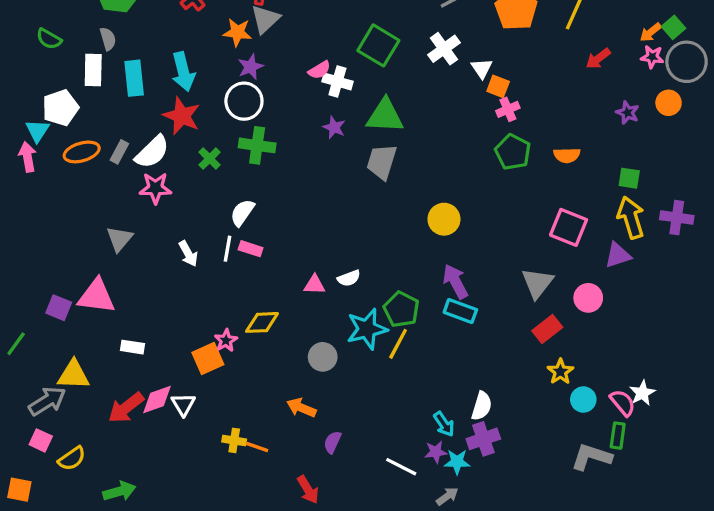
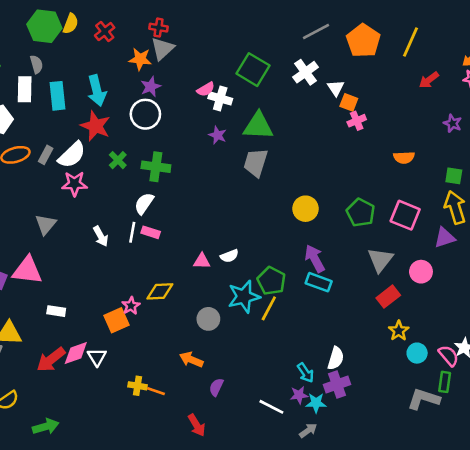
green cross: (257, 145) -> (156, 167), moved
green pentagon: (513, 152) -> (361, 213), moved

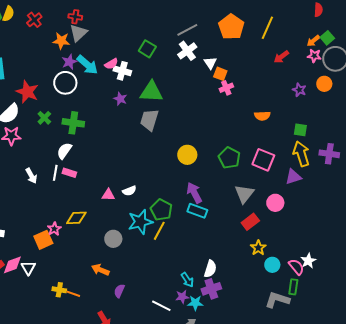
gray line: (316, 31) -> (187, 30), moved
green square: (253, 70) -> (147, 49), size x0.7
cyan arrow: (97, 91) -> (87, 65), moved, turned -35

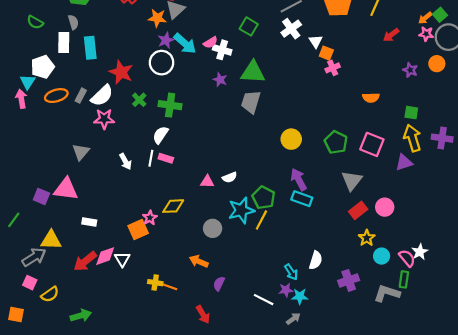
pink circle: (275, 203) -> (385, 207), moved
purple cross: (211, 289) -> (349, 280), moved

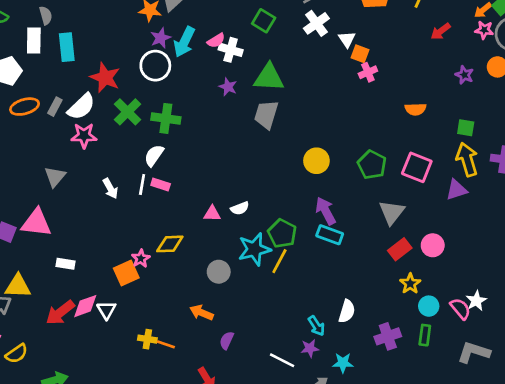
cyan arrow: (185, 43) -> (184, 42), turned 75
green cross: (139, 100) -> (128, 112), size x1.5
green rectangle: (404, 279) -> (425, 335), moved
gray L-shape: (387, 293) -> (474, 352), moved
cyan star: (300, 296) -> (343, 363), moved

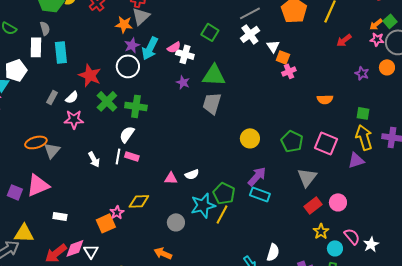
orange ellipse: (25, 107) -> (36, 142), moved
white semicircle: (81, 107) -> (72, 97), size x0.6
purple arrow: (326, 211) -> (257, 176), turned 70
pink triangle: (36, 223) -> (38, 185), turned -30
pink semicircle: (460, 309) -> (352, 236), moved

